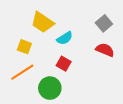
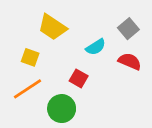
cyan semicircle: (65, 38) -> (96, 47), moved

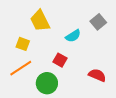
yellow trapezoid: (52, 27) -> (40, 21), turned 30
red semicircle: (130, 61) -> (97, 75), moved

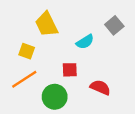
red square: (60, 60) -> (70, 70), turned -32
red semicircle: (97, 75) -> (100, 87), moved

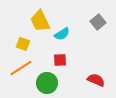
cyan semicircle: (85, 42) -> (62, 34), moved
red semicircle: (100, 87) -> (96, 80), moved

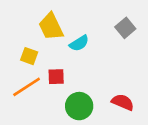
red square: (60, 60) -> (56, 77), moved
green circle: (47, 83) -> (79, 106), moved

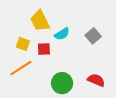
gray square: (125, 28) -> (93, 36), moved
red square: (56, 77) -> (44, 49), moved

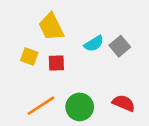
cyan semicircle: (62, 34) -> (94, 44), moved
orange line: (21, 68) -> (41, 106), moved

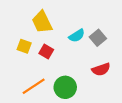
red square: (56, 63) -> (46, 51), turned 32
red semicircle: (124, 103) -> (101, 69), moved, turned 138

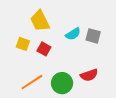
gray square: (98, 38) -> (93, 36), turned -35
red semicircle: (101, 69) -> (89, 75), moved

